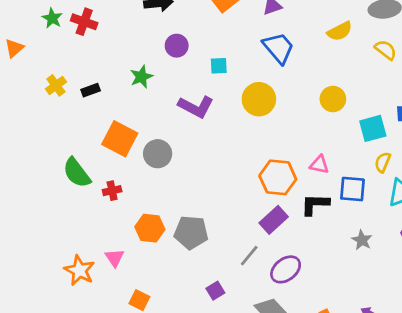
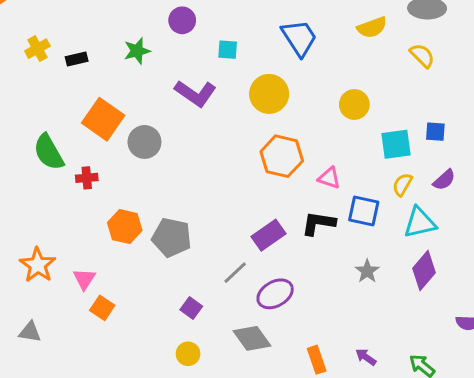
orange hexagon: (278, 177) -> (282, 156), moved
pink triangle: (115, 258) -> (84, 279), moved
purple square: (215, 291) -> (191, 308), turned -30

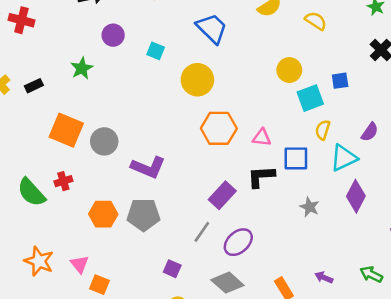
cyan square: (228, 50) -> (156, 51), turned 30
purple L-shape: (195, 93) -> (148, 167), moved
yellow circle: (354, 104) -> (289, 70), moved
green semicircle: (49, 152) -> (31, 192), moved
purple semicircle: (444, 180) -> (370, 132), moved

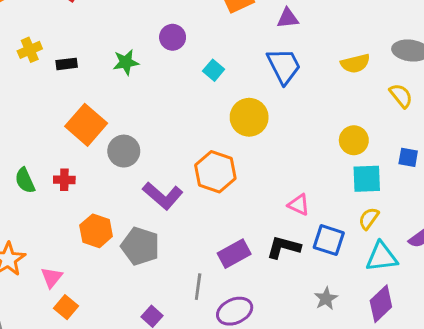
blue square: (340, 81) -> (408, 157), moved
orange hexagon: (219, 128) -> (215, 172), moved
green semicircle: (31, 192) -> (25, 180), size x0.7
gray line: (202, 232) -> (198, 287), turned -45

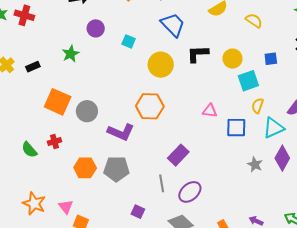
black L-shape: (284, 247) -> (198, 54), moved
gray star: (326, 299) -> (255, 165), moved

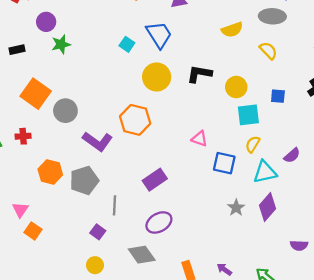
blue trapezoid: (173, 25) -> (159, 35), moved
purple circle: (96, 28) -> (46, 22), moved
gray pentagon: (116, 169) -> (84, 180), turned -30
gray line: (162, 183) -> (115, 205), moved

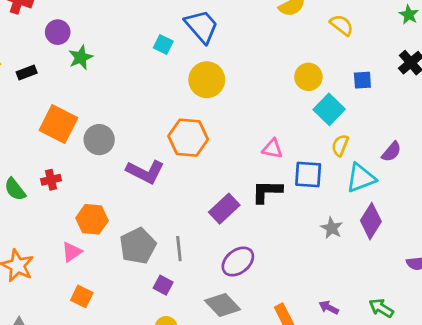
black L-shape: (199, 74) -> (267, 192), moved
cyan square: (248, 115) -> (329, 109), turned -30
gray pentagon: (84, 180) -> (138, 246), moved
pink triangle: (20, 210) -> (72, 252), moved, turned 30

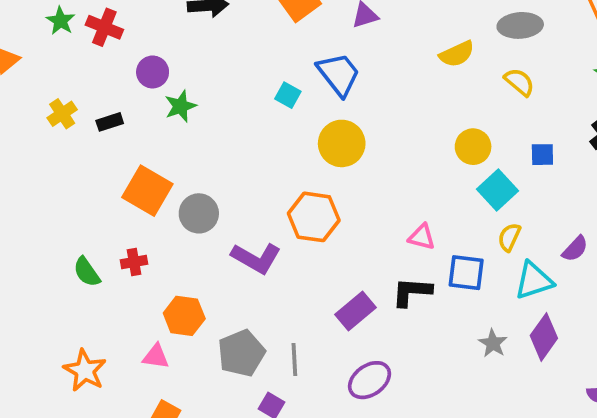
pink triangle: (72, 252) -> (156, 356), turned 40

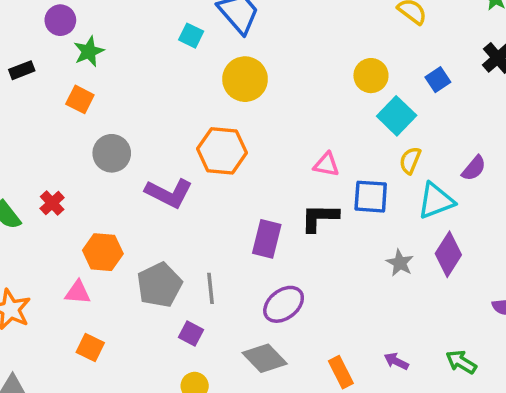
blue square: (542, 155) -> (438, 80), turned -30
orange square: (147, 191) -> (80, 99), moved, size x0.6
red cross: (134, 262) -> (52, 203), turned -30
purple rectangle: (356, 311) -> (267, 239), turned -33

